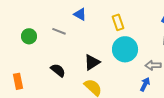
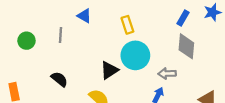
gray line: (59, 31) -> (61, 35), turned 72
black triangle: (92, 62) -> (109, 70), moved

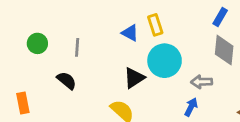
blue triangle: (84, 16) -> (130, 33), moved
gray line: (61, 35) -> (77, 47), moved
black semicircle: (59, 79) -> (67, 81), moved

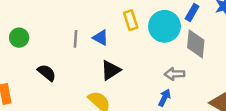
blue triangle: (130, 33) -> (101, 38), moved
gray line: (77, 47) -> (75, 39), moved
cyan circle: (165, 61) -> (164, 26), moved

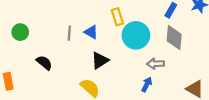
cyan circle: (164, 26) -> (136, 35), moved

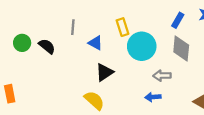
gray line: (69, 33) -> (73, 27), moved
black semicircle: (44, 63) -> (47, 46), moved
blue arrow: (147, 84) -> (153, 97), turned -120

